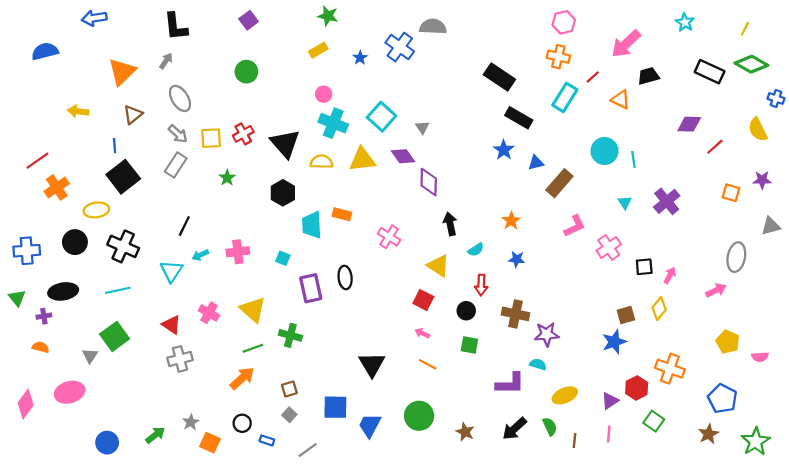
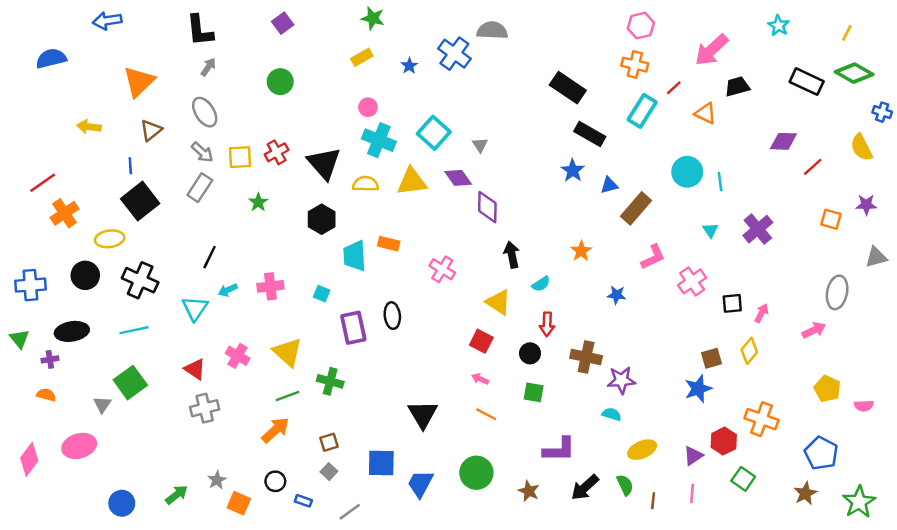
gray arrow: (166, 61) -> (208, 67), moved
blue star: (517, 259) -> (617, 295), moved
purple L-shape: (510, 384) -> (559, 450), moved

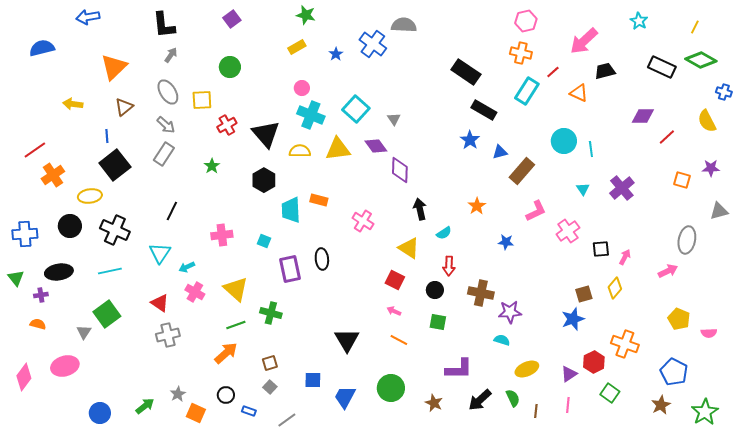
yellow square: (240, 157) -> (202, 100), moved
cyan arrow: (228, 290) -> (187, 267), moved
blue square: (381, 463) -> (313, 380), size x0.7

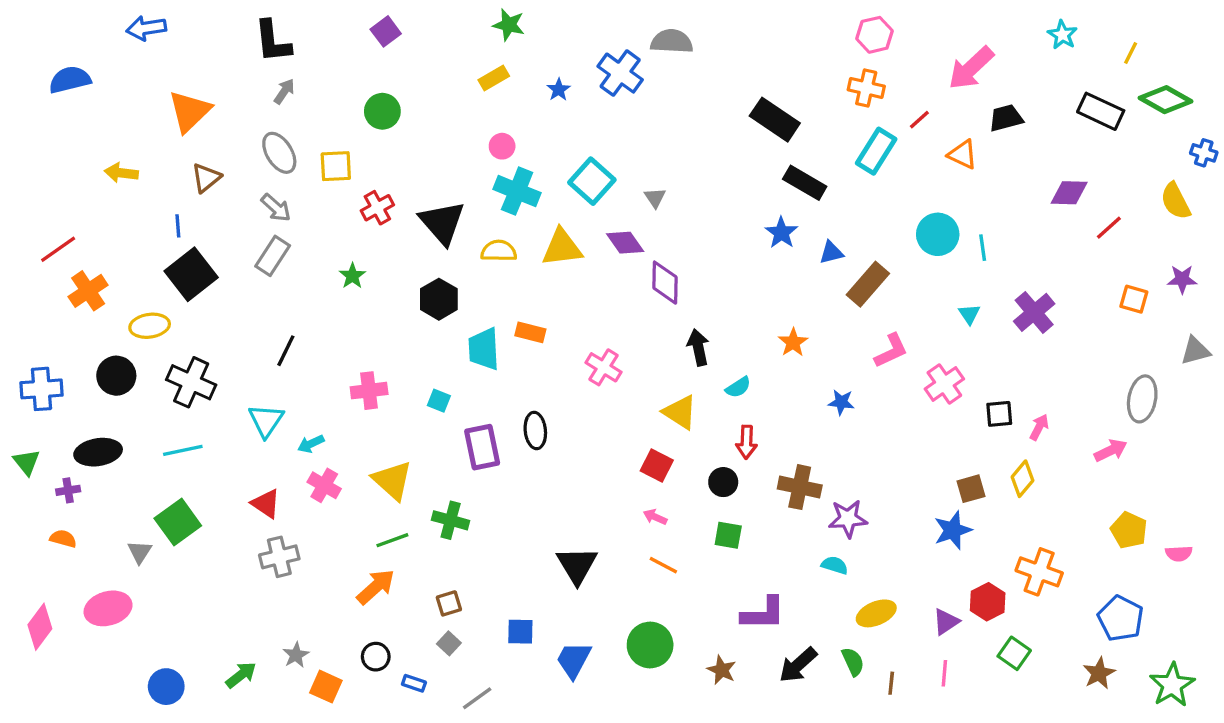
yellow line: (695, 27) -> (1131, 53), moved

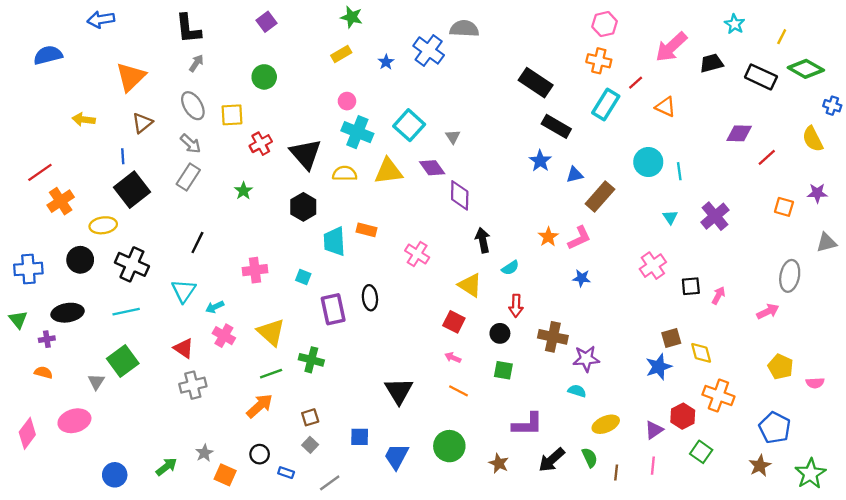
black trapezoid: (1006, 118) -> (712, 63), moved
pink L-shape: (891, 351) -> (579, 238), moved
yellow diamond: (1023, 479) -> (701, 353), moved, turned -55

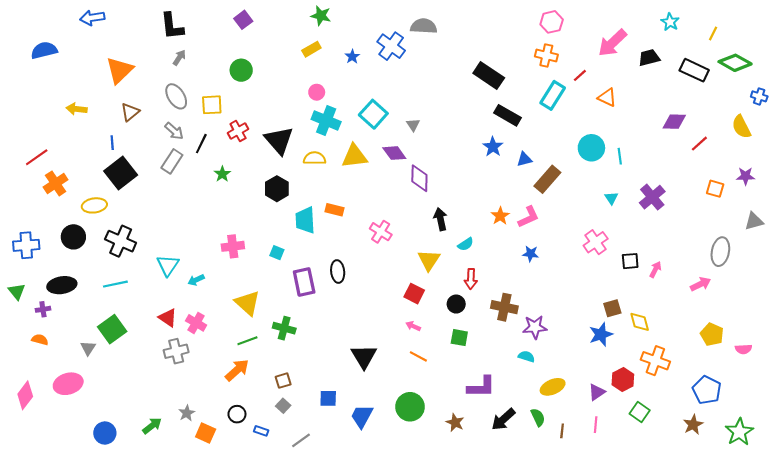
black line: (197, 243) -> (201, 144), moved
yellow triangle: (470, 285) -> (429, 260), turned 30
pink cross: (224, 336) -> (196, 323), moved

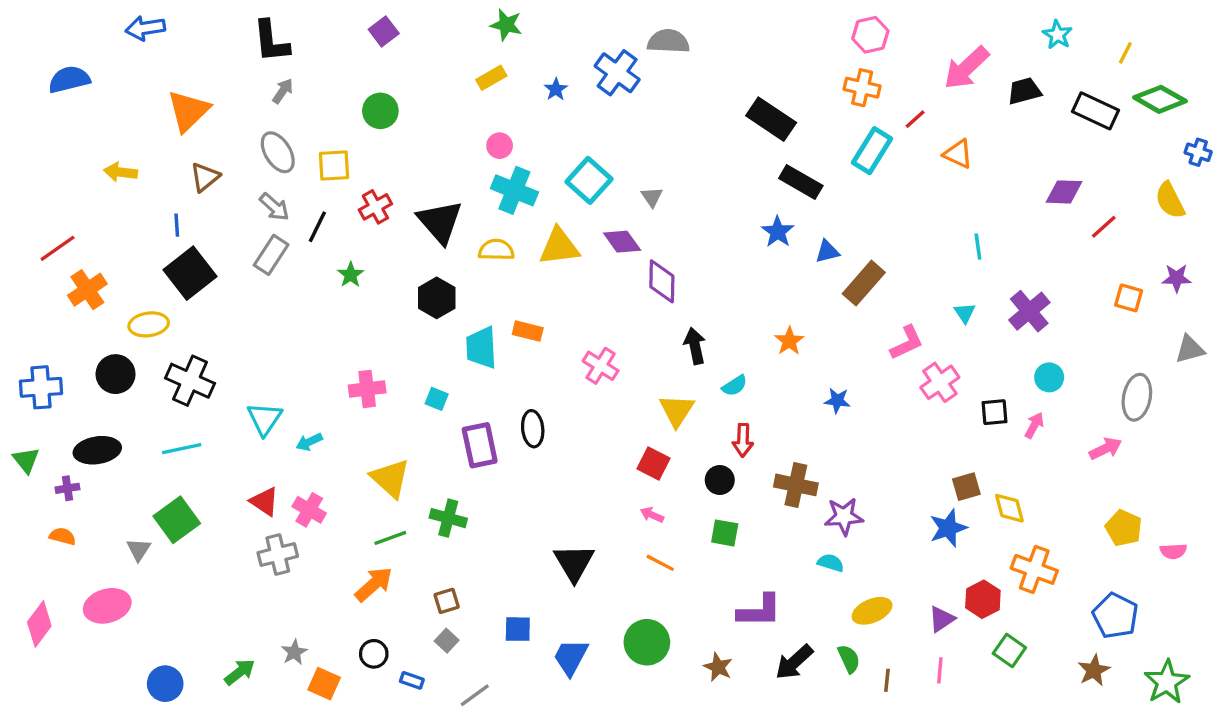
cyan circle: (591, 148) -> (1049, 377), moved, size x0.7
pink L-shape: (528, 217) -> (907, 343), moved

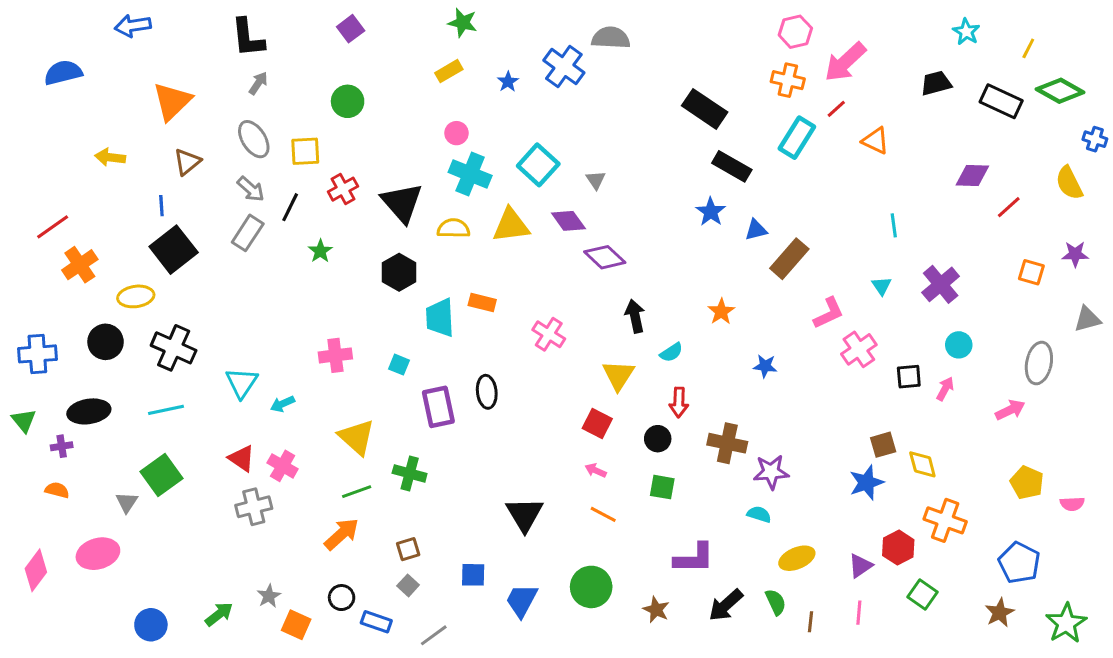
pink arrow: (966, 68) -> (845, 62), moved
purple diamond: (662, 281) -> (605, 257), turned -48
blue rectangle: (412, 680) -> (376, 622), size x1.4

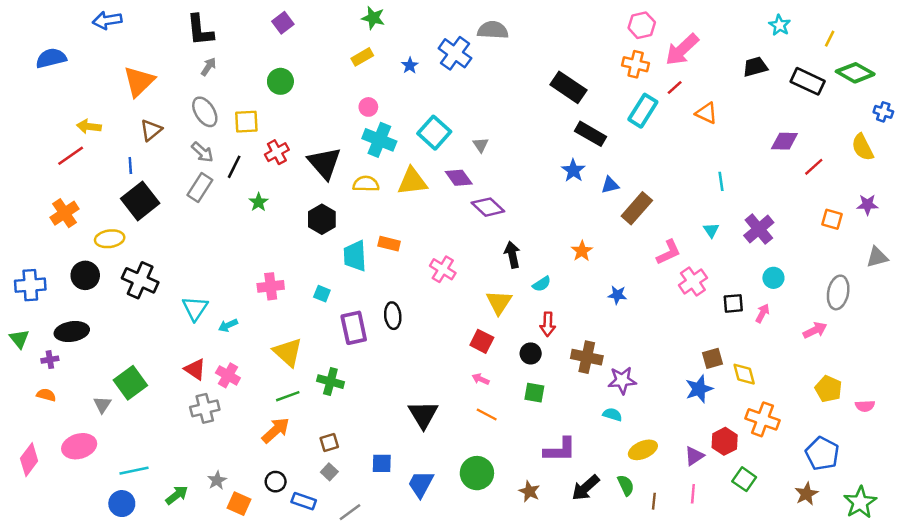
red line: (53, 227) -> (71, 156), moved
cyan line: (166, 410) -> (134, 471), moved

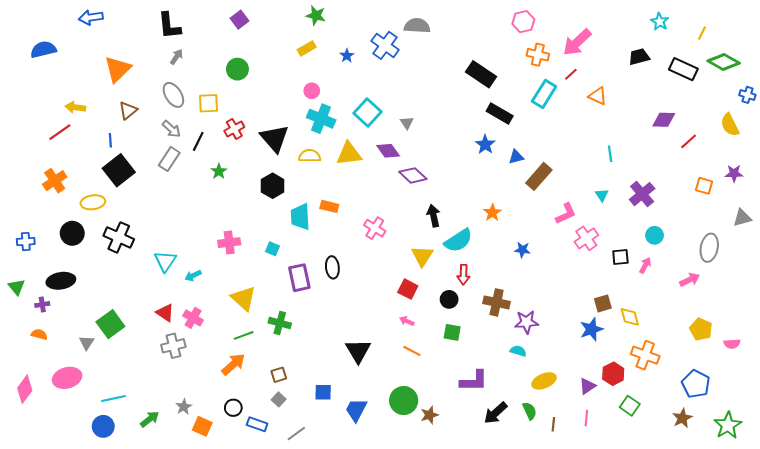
pink hexagon: (642, 25) -> (523, 22), moved
cyan semicircle: (542, 284) -> (458, 241), size x1.8
blue cross: (30, 285) -> (26, 242), size x0.7
brown star: (529, 491) -> (429, 415), moved, turned 30

